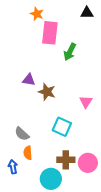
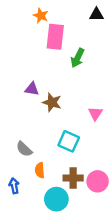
orange semicircle: (28, 153) -> (40, 170), moved

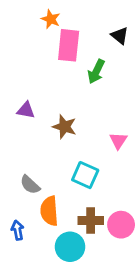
black triangle: (96, 14) -> (120, 36), moved, turned 40
purple triangle: (32, 89) -> (26, 110), moved
orange semicircle: (40, 170) -> (49, 211), size x1.5

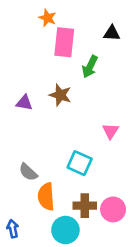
black triangle: (120, 36) -> (112, 33), turned -36
brown star: (64, 127) -> (60, 95), moved
blue arrow: (18, 230) -> (13, 229), moved

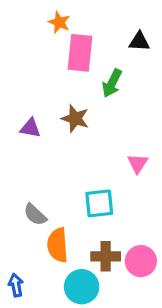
cyan square: (80, 163) -> (99, 203), turned -30

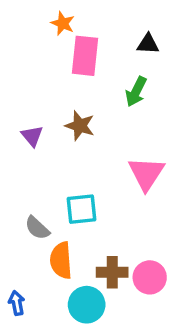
green arrow: (112, 83) -> (136, 92), moved
purple triangle: (30, 128) -> (32, 136), turned 40
pink triangle: (138, 163) -> (146, 173), size x1.6
cyan square: (99, 203) -> (81, 209), moved

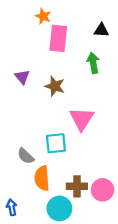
green arrow: (136, 92) -> (93, 63), turned 144
purple triangle: (32, 136) -> (22, 77), moved
pink triangle: (146, 173) -> (82, 119), moved

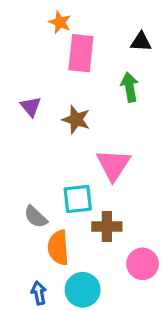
brown cross: (77, 186) -> (107, 227), moved
blue arrow: (12, 207) -> (39, 293), moved

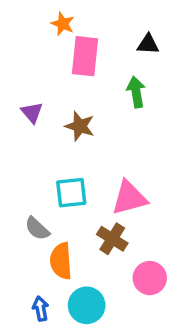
pink triangle: (113, 165) -> (129, 198), moved, turned 42
cyan square: (78, 199) -> (71, 193), moved
brown cross: (107, 227) -> (112, 239), turned 32

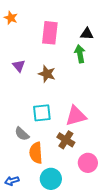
orange star: (63, 24) -> (11, 18), moved
black triangle: (148, 44) -> (87, 34), moved
blue arrow: (41, 309) -> (12, 181), moved, turned -96

